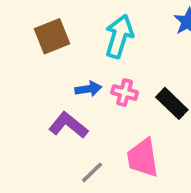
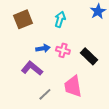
cyan arrow: (119, 36) -> (60, 19), size x0.7

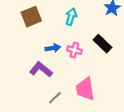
black rectangle: (89, 56) -> (102, 44), moved

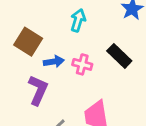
brown square: (31, 17) -> (28, 42), moved, turned -36
purple L-shape: (41, 69) -> (38, 90), turned 75

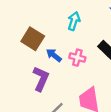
blue arrow: (54, 62) -> (54, 55), turned -133

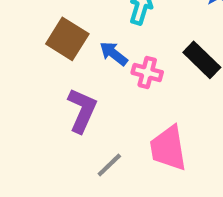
blue arrow: (54, 55) -> (114, 54), moved

